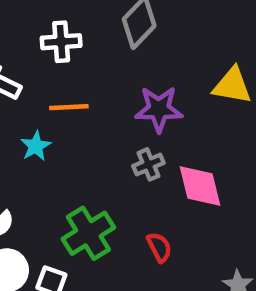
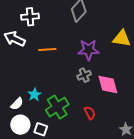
white cross: (61, 42) -> (30, 17), moved
cyan star: (36, 146) -> (34, 95), moved

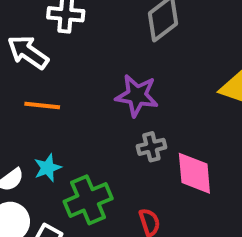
orange line: (47, 50) -> (42, 105), moved
purple star: (88, 50) -> (137, 95), moved

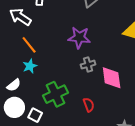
orange line: (42, 105) -> (29, 45), turned 48
cyan star: (48, 168) -> (30, 66), moved

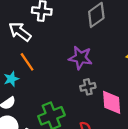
cyan star: (30, 66) -> (11, 79), moved

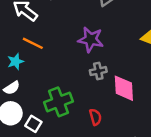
orange line: (27, 62) -> (33, 43), turned -30

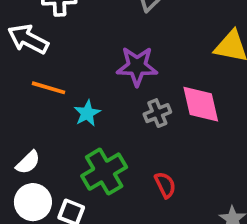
cyan star: (16, 62) -> (87, 113), moved
pink diamond: (124, 88) -> (201, 104), moved

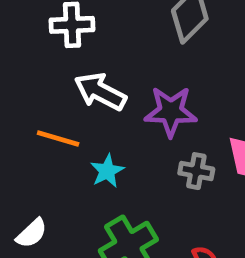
white arrow: (28, 39) -> (100, 92), moved
gray cross: (157, 113) -> (196, 171), turned 32

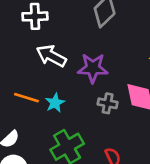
orange line: (58, 139) -> (26, 98), moved

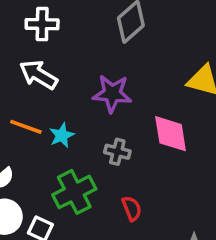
white arrow: (51, 56) -> (39, 75), moved
gray cross: (108, 103) -> (117, 152), moved

